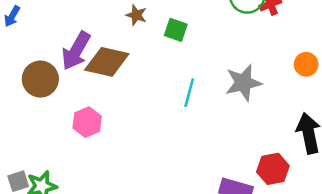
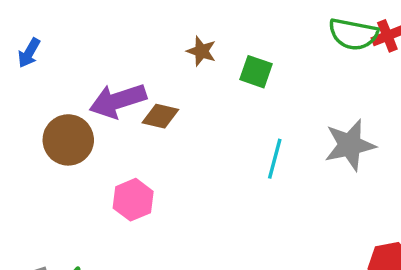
purple arrow: (76, 51) -> (118, 101), turned 42
brown diamond: (107, 62) -> (160, 116), size x0.6

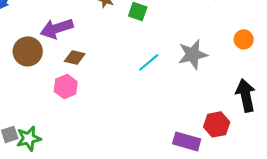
brown diamond: (160, 116) -> (75, 57), moved
cyan line: (275, 159) -> (149, 62), turned 35

